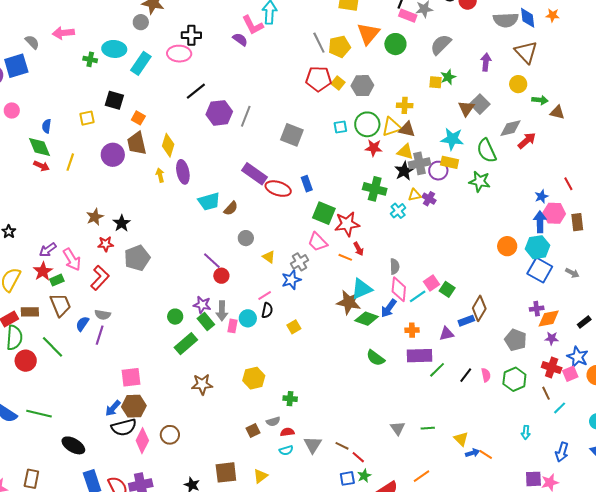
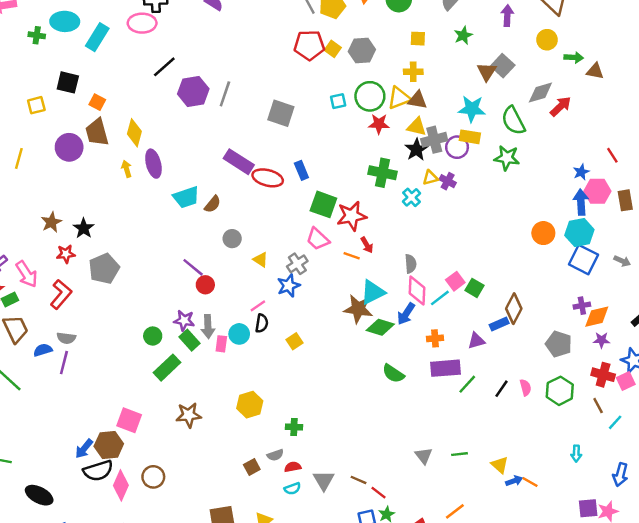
yellow square: (436, 82) -> (418, 39), moved
blue semicircle: (82, 324) -> (43, 350), turned 42
pink square: (131, 377) -> (129, 420), moved, turned 30

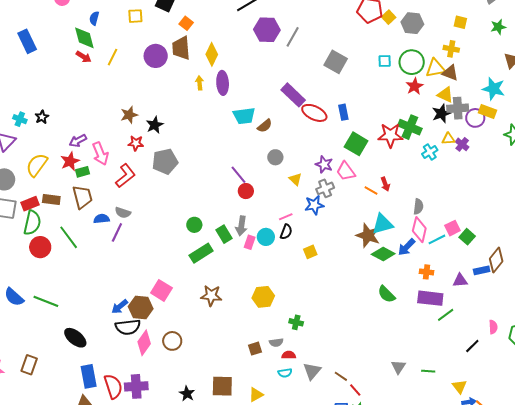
red star: (379, 124) -> (415, 86), turned 30
red star: (352, 216) -> (390, 135), moved
purple star: (184, 320) -> (324, 164), moved
black line: (502, 389) -> (472, 346), moved

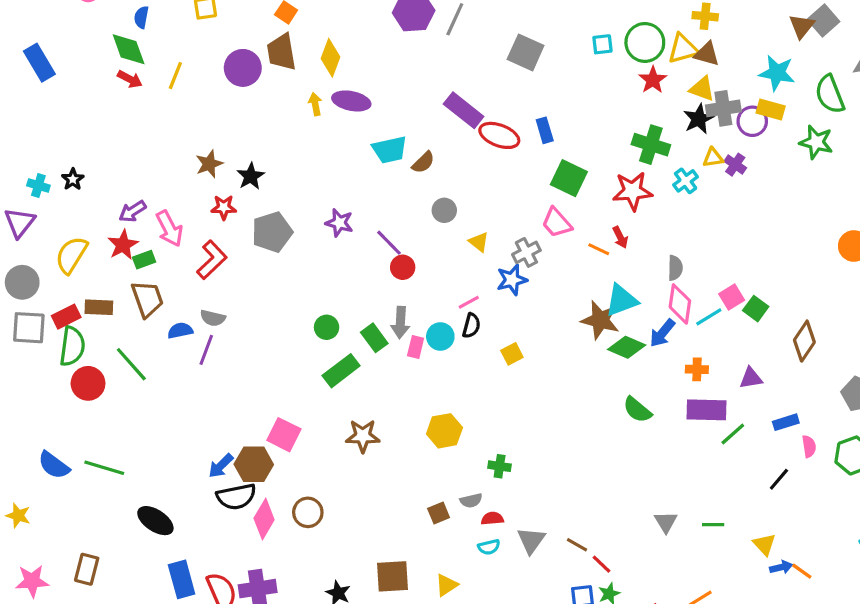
purple ellipse: (223, 83) -> (351, 101), turned -70
red star: (390, 135) -> (632, 191), moved
purple star: (324, 164) -> (339, 223), moved
blue rectangle: (482, 270) -> (786, 422), moved

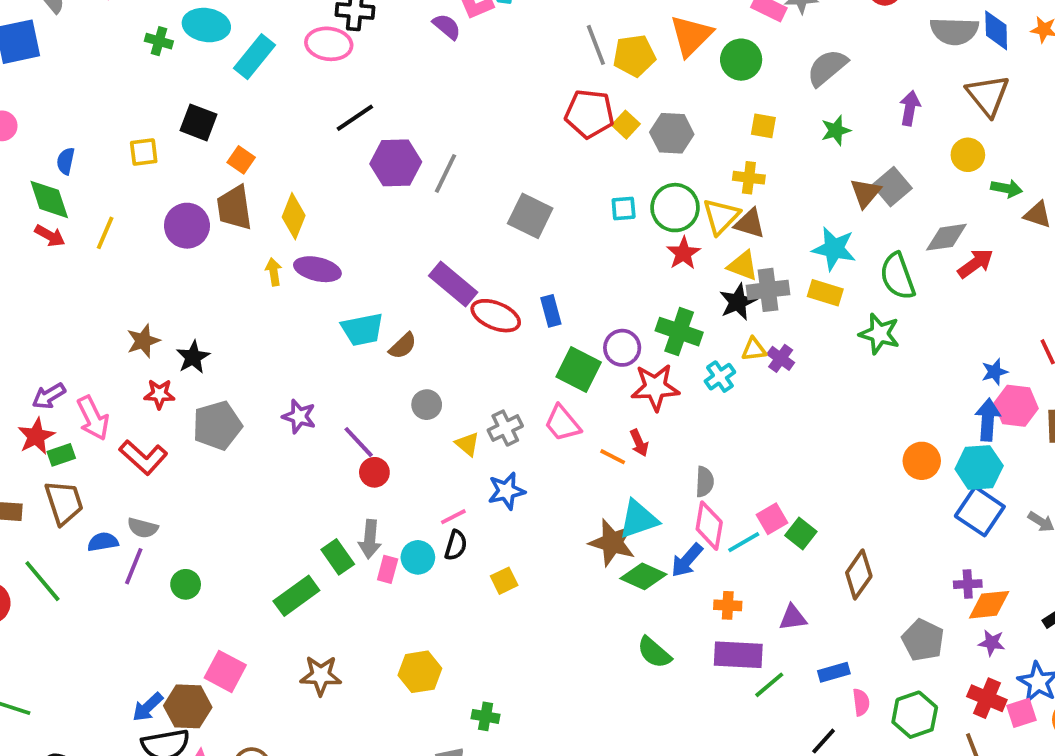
yellow triangle: (683, 49) -> (721, 216), turned -32
purple circle: (752, 121) -> (622, 348), moved
gray cross: (526, 252) -> (505, 428), moved
red L-shape: (212, 260) -> (143, 457), turned 84
green circle: (327, 327) -> (186, 584), moved

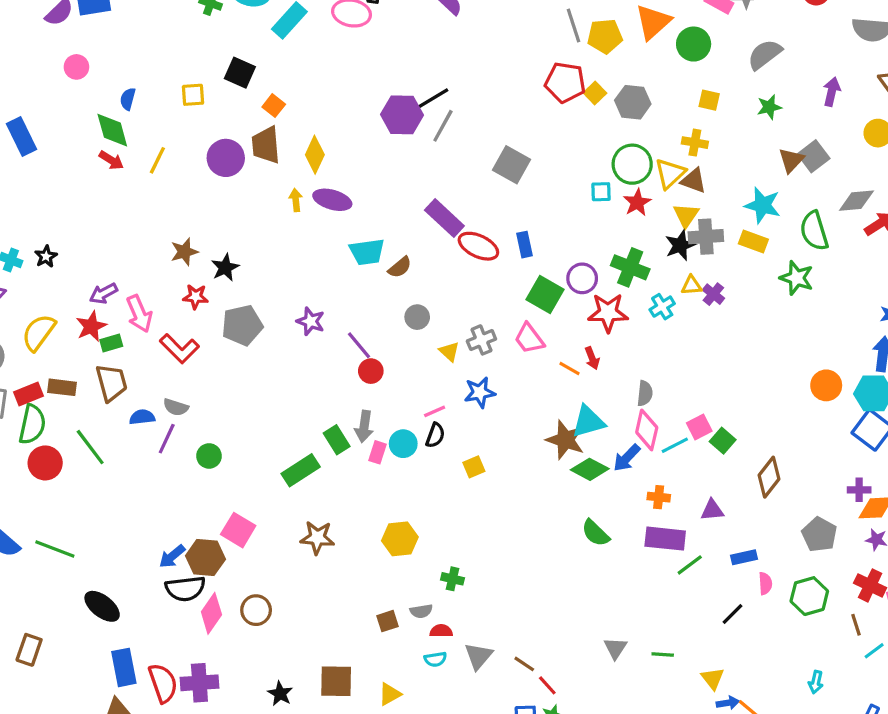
black line: (355, 118) -> (433, 98), moved
cyan square: (624, 209) -> (601, 192), moved
yellow triangle: (743, 266) -> (686, 215), turned 40

